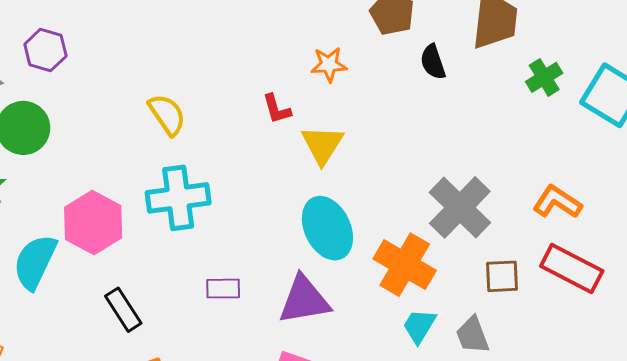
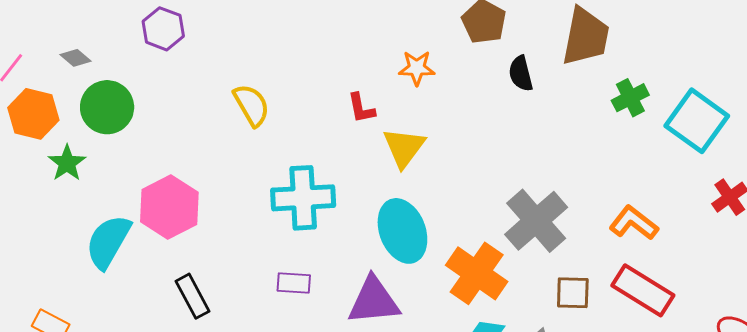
purple hexagon: (45, 50) -> (163, 29), moved
cyan cross: (178, 198) -> (303, 198), moved

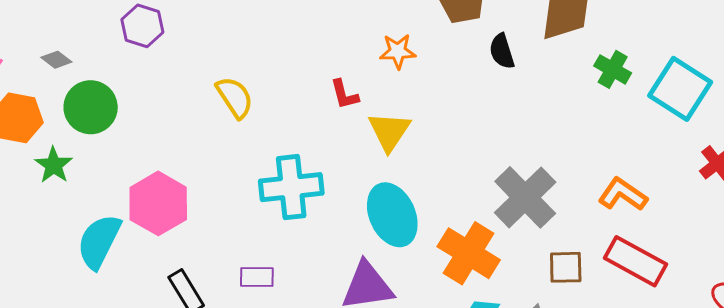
green cross: (630, 98) -> (613, 69), turned -30
purple rectangle: (294, 283) -> (257, 277), moved

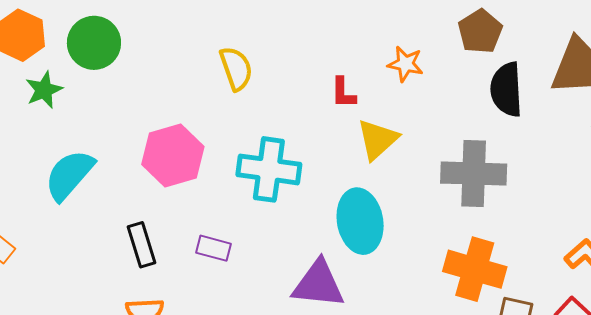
black semicircle: (502, 51) -> (506, 89), size x1.5
gray cross: (525, 197) -> (474, 174), moved, turned 32
pink hexagon: (158, 203) -> (173, 155), moved
orange cross: (469, 253) -> (475, 269), moved, turned -30

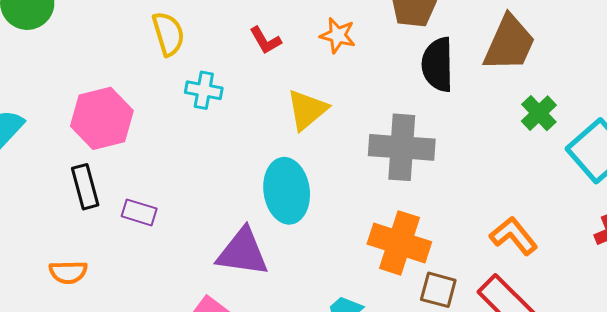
red L-shape: (343, 93) -> (265, 40), moved, turned -32
cyan cross: (269, 169) -> (204, 90), moved, size x0.6
black rectangle: (141, 245) -> (85, 187), moved

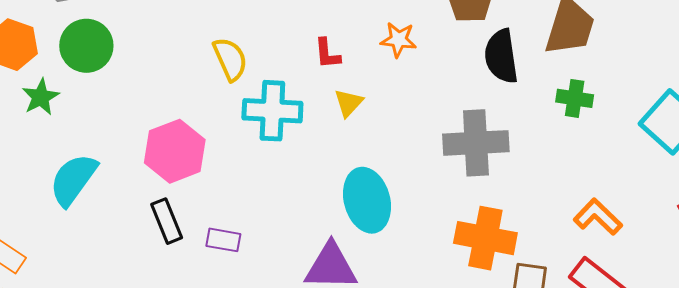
red L-shape: (265, 40) -> (327, 54), turned 32
cyan cross: (204, 90) -> (272, 111), size x1.6
yellow triangle: (307, 110) -> (349, 103), moved, size x0.7
green cross: (539, 113) -> (575, 98), moved, turned -30

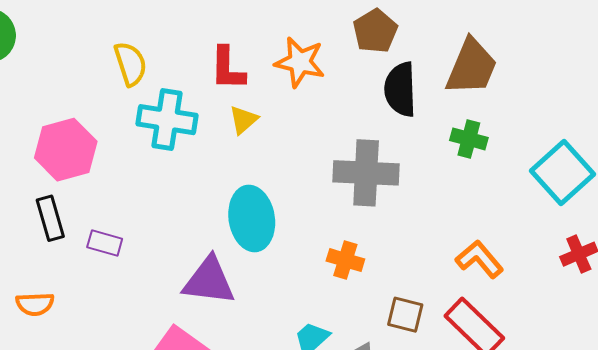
orange star: (399, 40) -> (300, 62), size x1.4
red L-shape: (327, 54) -> (228, 68), size x1.4
orange cross: (485, 238) -> (345, 260), moved, size x0.6

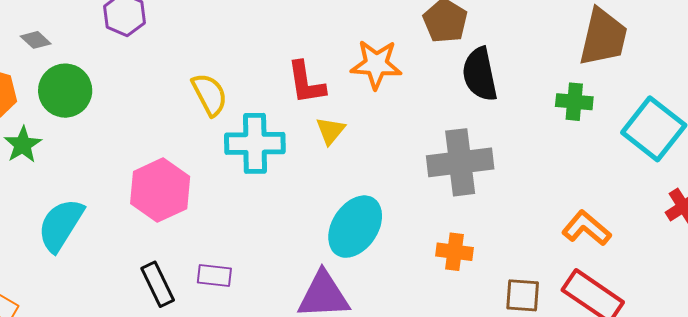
brown trapezoid: (472, 67) -> (603, 37), moved
green cross: (469, 139) -> (574, 102), moved
black rectangle: (50, 218) -> (158, 284), moved
cyan ellipse: (252, 218) -> (355, 227), turned 52

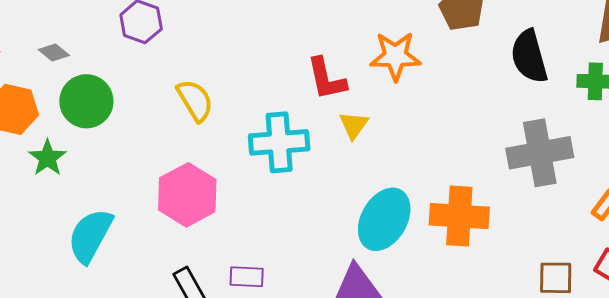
black semicircle: (480, 74) -> (529, 56), moved
yellow semicircle: (210, 95) -> (195, 100), moved
gray cross: (460, 162) -> (540, 153), moved
orange cross: (454, 252) -> (459, 216), moved, size x1.6

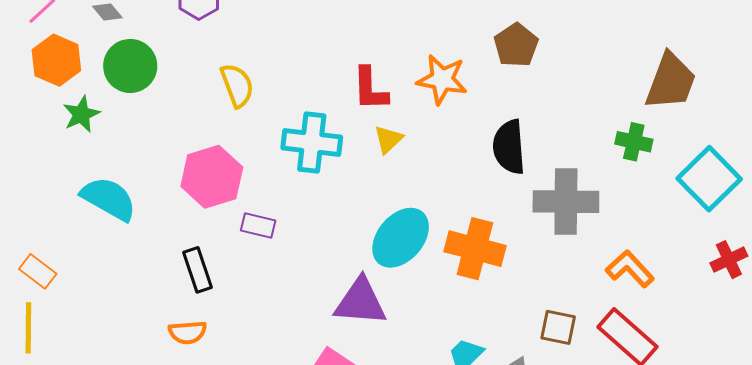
black semicircle: (529, 56) -> (509, 147), moved
cyan semicircle: (90, 236) -> (109, 199), turned 80
purple rectangle: (247, 277) -> (258, 226), moved

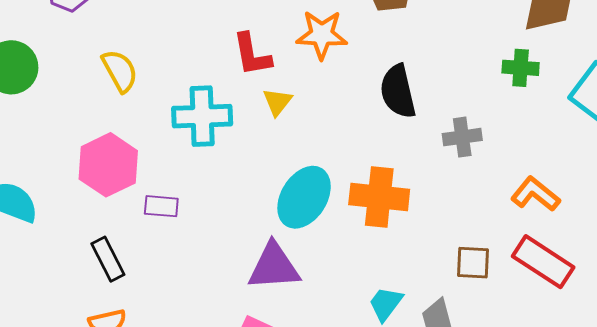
gray cross: (566, 202) -> (462, 137), size x0.6

